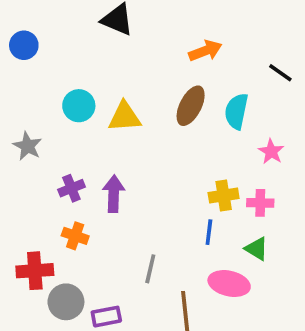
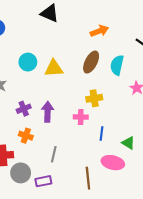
yellow cross: (224, 196) -> (94, 98), moved
pink cross: (260, 203) -> (81, 117), moved
gray line: (150, 269) -> (54, 154), moved

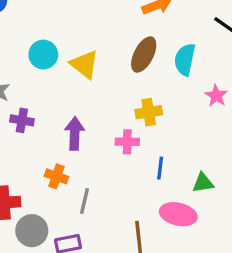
yellow triangle: (54, 68) -> (84, 64), turned 42
purple cross: (24, 109) -> (22, 120), moved, turned 32
orange cross: (26, 136) -> (56, 176), moved
green triangle: (128, 143) -> (203, 183), turned -40

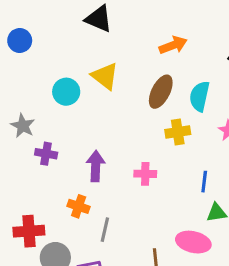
yellow triangle: (84, 64) -> (105, 76), moved
yellow cross: (149, 112) -> (178, 132), moved
blue line: (160, 168) -> (204, 182), moved

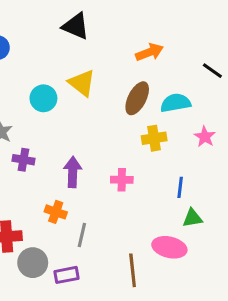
cyan semicircle: (199, 96) -> (176, 103), turned 68

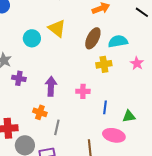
black line: (212, 71) -> (142, 12), moved
blue line: (180, 187) -> (105, 107), moved

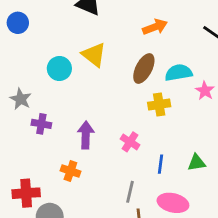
pink star: (137, 63) -> (205, 91), moved
pink cross: (83, 91) -> (130, 142), turned 32
green triangle: (129, 116) -> (196, 163), moved
gray line: (57, 127) -> (130, 192), moved

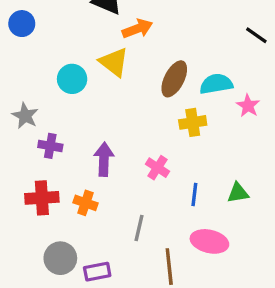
orange arrow: (155, 27) -> (137, 29), moved
gray line: (130, 192) -> (139, 228), moved
red cross: (26, 193) -> (42, 198), moved

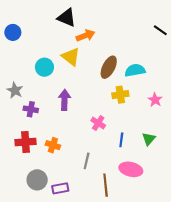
black line: (256, 35) -> (160, 30), moved
pink star: (248, 106) -> (155, 100), moved
purple arrow: (104, 159) -> (64, 100), moved
green triangle: (238, 193) -> (149, 139), turned -40

